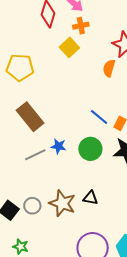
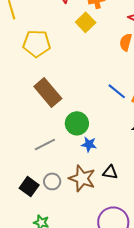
blue star: (58, 146) -> (89, 144), moved
green circle: (90, 149) -> (77, 123), moved
gray line: (35, 155) -> (45, 145), moved

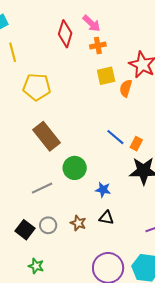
yellow square: (86, 22) -> (106, 76), moved, turned 30
blue star: (89, 144) -> (103, 190), moved
brown star: (82, 178) -> (78, 223), size x0.6

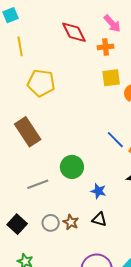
pink arrow: (91, 23) -> (112, 24), moved
red diamond: (65, 34) -> (74, 32), turned -48
brown rectangle: (46, 136) -> (28, 132), moved
gray circle: (48, 225) -> (51, 223), moved

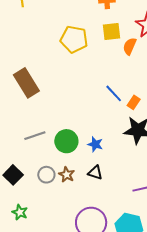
yellow pentagon: (41, 83) -> (74, 39), moved
green circle: (72, 167) -> (66, 141), moved

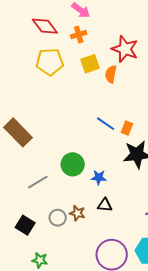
yellow pentagon: (74, 39) -> (50, 62), moved
green circle: (66, 141) -> (73, 164), moved

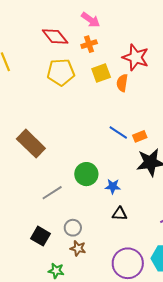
orange rectangle: (127, 128) -> (140, 136), turned 48
brown star: (77, 213) -> (78, 248), moved

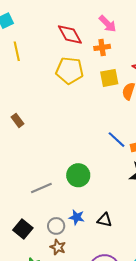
brown rectangle: (31, 144) -> (17, 120), moved, size x0.5
blue star: (113, 186) -> (77, 217), moved

